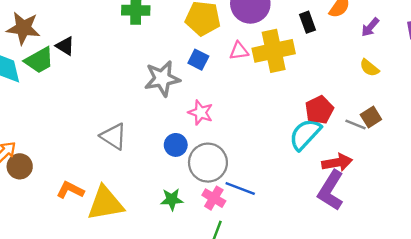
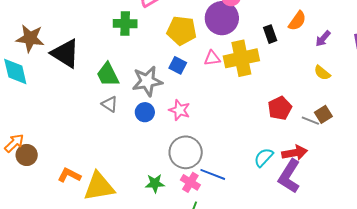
black triangle: (65, 46) -> (65, 53), size x1.8
green trapezoid: (39, 60) -> (108, 75), moved, turned 92
cyan semicircle: (305, 134) -> (264, 157), moved, size x0.7
gray triangle: (114, 136) -> (110, 104), moved, size x0.7
blue circle: (176, 145) -> (145, 112), moved

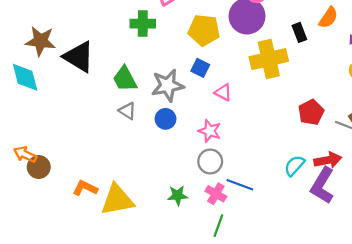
pink triangle: (212, 58) -> (223, 92), moved, turned 36
pink star: (179, 110) -> (210, 131), moved
orange arrow: (14, 143) -> (25, 154), turned -110
gray circle: (186, 152) -> (210, 161), size x0.7

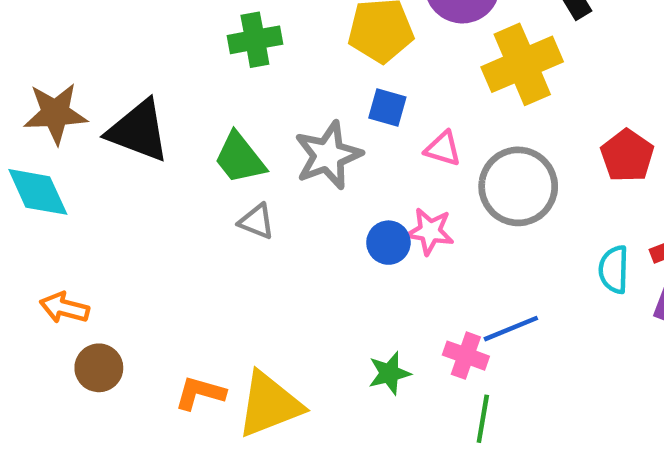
blue circle: (166, 119) -> (388, 243), moved
orange arrow: (25, 154) -> (64, 308), moved
gray circle: (210, 161) -> (518, 186), moved, size x1.5
cyan semicircle: (294, 166) -> (614, 269), turned -30
blue line: (240, 185) -> (511, 329), turned -32

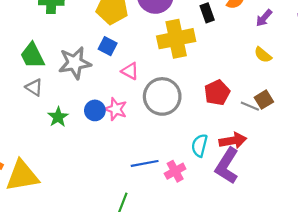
pink cross: (466, 356) -> (175, 171), moved, turned 30
green star: (389, 373) -> (58, 117), moved, turned -30

